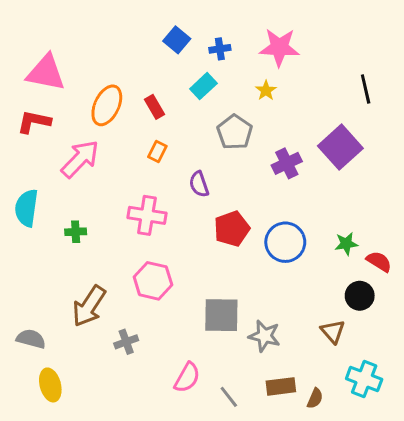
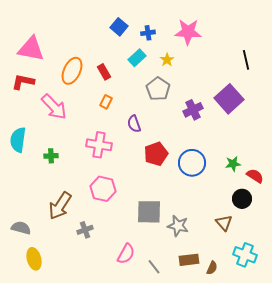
yellow star: (266, 90) -> (167, 60), moved
pink arrow: (80, 159) -> (54, 107), turned 92

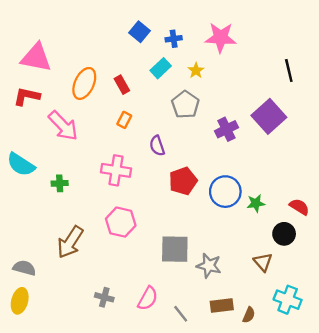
cyan semicircle: (18, 140) -> (21, 165), turned -65
green star: (233, 164) -> (256, 203), moved
gray cross: (85, 230) -> (104, 297), moved, turned 35
yellow ellipse: (34, 259) -> (20, 301), moved, turned 30

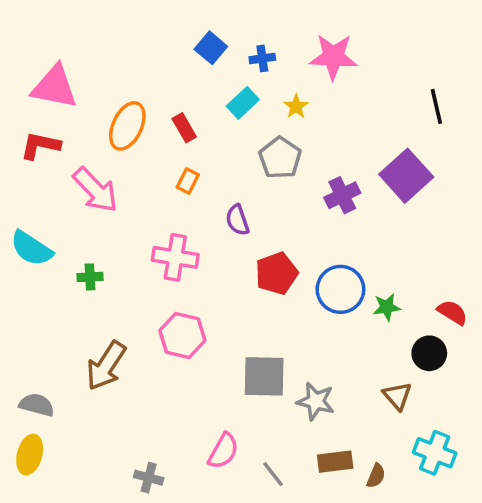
gray cross: (104, 297) -> (149, 478), moved

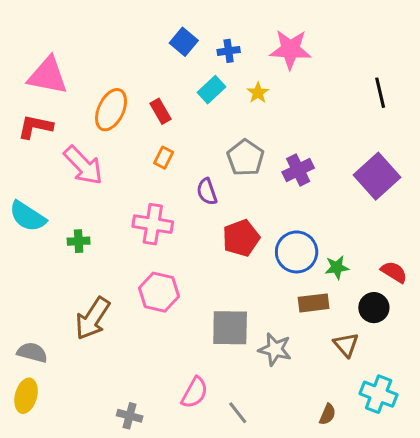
gray pentagon: (280, 158) -> (246, 158), moved
purple square: (406, 176) -> (377, 176), moved
brown rectangle: (335, 462) -> (314, 303), moved

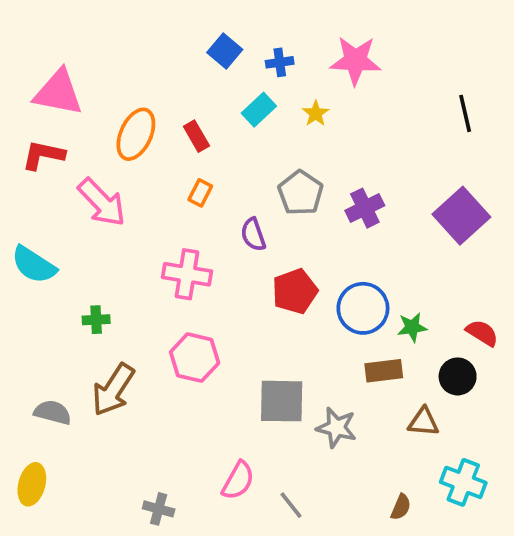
green cross: (79, 241) -> (96, 320), moved
brown triangle: (346, 345) -> (424, 422), turned -44
gray semicircle: (32, 352) -> (53, 412), moved

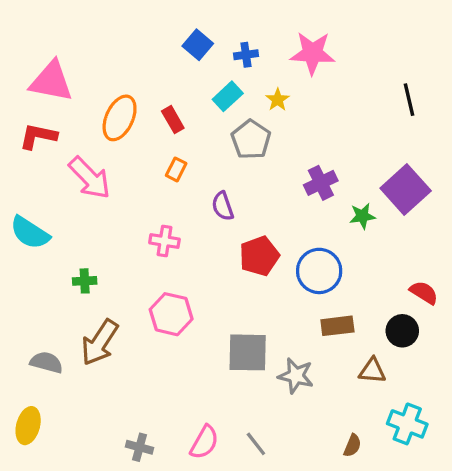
gray pentagon: (301, 193) -> (251, 140), moved
pink cross: (187, 274) -> (164, 241), size x0.7
green star: (412, 327) -> (362, 216), moved
pink semicircle: (238, 481) -> (204, 442), moved

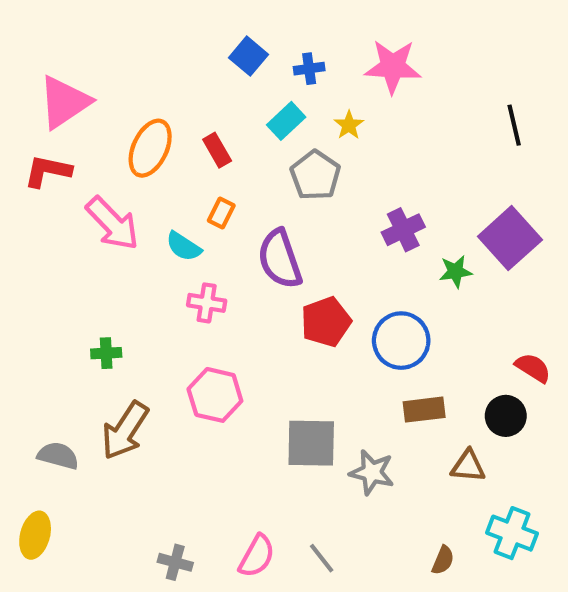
pink triangle: (51, 81) -> (64, 102), turned -45
purple semicircle: (223, 206) -> (280, 259), size x1.6
cyan semicircle: (30, 233) -> (184, 246), moved, size x0.7

